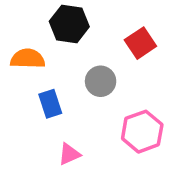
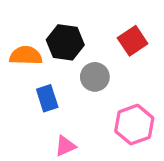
black hexagon: (69, 24) -> (65, 42), moved

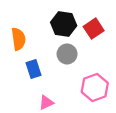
black hexagon: (65, 42) -> (64, 24), moved
orange semicircle: (26, 56) -> (18, 39), turned 80

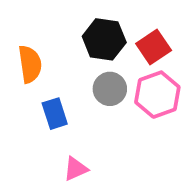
pink hexagon: (95, 88) -> (157, 95), moved

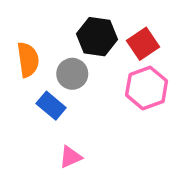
gray circle: (110, 89) -> (72, 74), moved
blue rectangle: (55, 114) -> (51, 106), turned -32

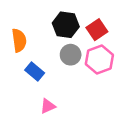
gray circle: (72, 74) -> (71, 55), moved

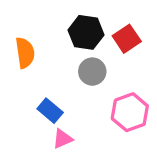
pink hexagon: (99, 59) -> (130, 112), moved
blue rectangle: (35, 71) -> (50, 111), moved

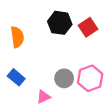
gray circle: (92, 72) -> (64, 78), moved
blue rectangle: (50, 111) -> (16, 77), moved

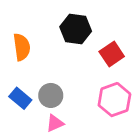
red square: (88, 27) -> (112, 54), moved
gray circle: (64, 78) -> (51, 95), moved

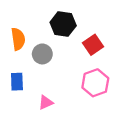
gray circle: (51, 95) -> (42, 54), moved
blue rectangle: (20, 98) -> (17, 82), turned 48

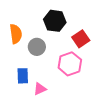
blue rectangle: (17, 82) -> (23, 76), moved
pink hexagon: (95, 83) -> (70, 64), moved

